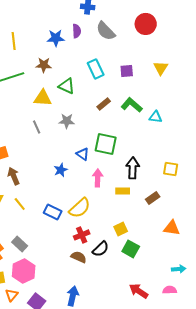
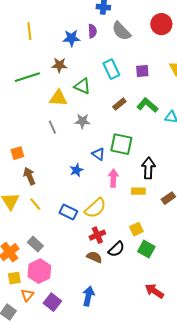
yellow line: (14, 41) -> (29, 31), moved

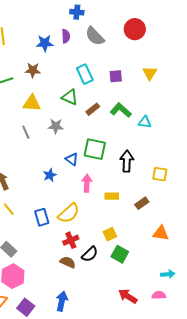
green triangle: (82, 86) -> (70, 97), moved
black arrow: (148, 168) -> (127, 161), moved
blue rectangle: (68, 212) -> (42, 217), turned 48

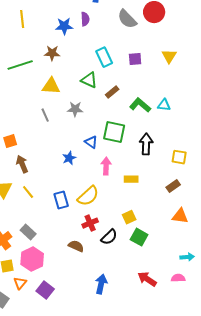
gray semicircle: (95, 36) -> (127, 19), moved
green L-shape: (121, 110) -> (140, 105), moved
brown rectangle: (142, 203) -> (173, 186), moved
brown semicircle: (68, 262) -> (76, 246), moved
blue arrow: (62, 301) -> (101, 284), moved

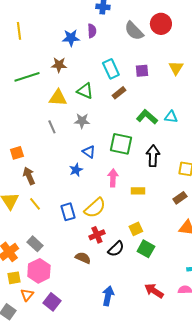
yellow line: (22, 19) -> (19, 31), moved
green triangle: (89, 80) -> (85, 91), moved
brown rectangle: (112, 92) -> (119, 93), moved
blue triangle: (91, 142) -> (89, 152), moved

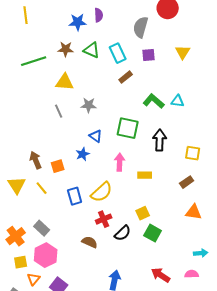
gray semicircle: (134, 31) -> (141, 27), moved, turned 60
green triangle: (85, 91) -> (92, 50), moved
orange square: (17, 153) -> (58, 166), moved

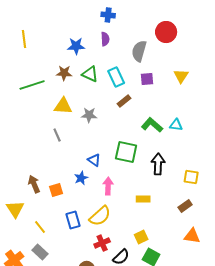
purple semicircle: (99, 15) -> (105, 39), moved
gray star: (89, 105) -> (89, 115), moved
pink arrow: (120, 162) -> (108, 186), moved
yellow line: (42, 188) -> (40, 227), moved

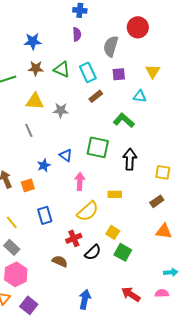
blue star: (76, 46) -> (33, 41), moved
cyan triangle: (176, 125) -> (140, 96), moved
blue star: (81, 178) -> (44, 165), moved
yellow semicircle: (100, 216) -> (88, 211), moved
yellow square: (141, 237) -> (113, 232), turned -32

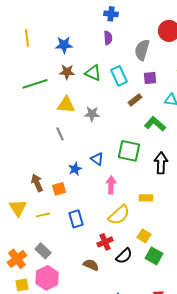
brown rectangle: (96, 96) -> (135, 100), moved
yellow line: (12, 222) -> (43, 215), moved, turned -64

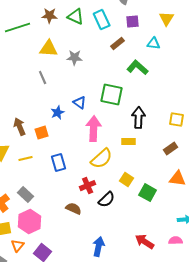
black arrow: (161, 163) -> (139, 118), moved
pink arrow: (111, 185) -> (94, 129), size x1.4
green square: (154, 256) -> (148, 193), moved

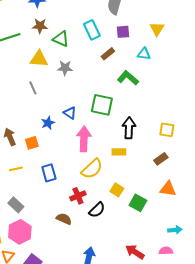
green triangle: (76, 17) -> (61, 39), moved

